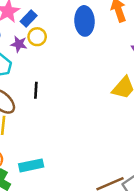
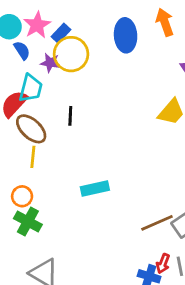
yellow circle: (37, 37) -> (71, 54), size x1.6
cyan rectangle: (31, 165) -> (95, 189), moved

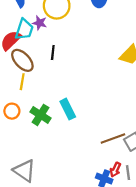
purple star: (50, 63) -> (40, 23), moved
cyan rectangle: (95, 189) -> (68, 109), turned 72
green cross: (28, 221) -> (41, 115), moved

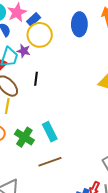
brown line: (113, 138) -> (50, 162), moved

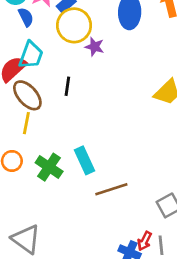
purple star: (24, 51) -> (94, 47), moved
brown line: (50, 162) -> (111, 189), moved

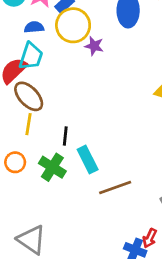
blue semicircle: (26, 17) -> (34, 27), moved, turned -66
black line: (67, 86) -> (65, 136), moved

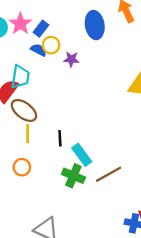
yellow circle: (73, 25) -> (51, 45), size x0.6
blue semicircle: (34, 27) -> (39, 50), moved, turned 42
green cross: (52, 167) -> (73, 176), moved

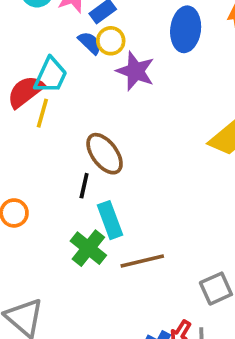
purple star: (71, 59) -> (135, 71), size x1.5
brown ellipse: (24, 110) -> (105, 154), moved
yellow line: (28, 134) -> (42, 113), moved

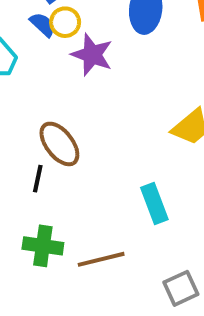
cyan rectangle: (110, 220) -> (154, 204), moved
green cross: (88, 248) -> (43, 246), turned -30

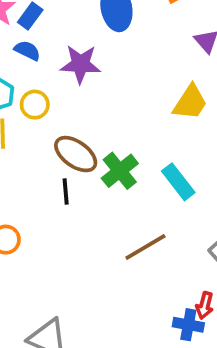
yellow circle: (65, 22) -> (35, 105), moved
green cross: (43, 246) -> (120, 171), moved, turned -30

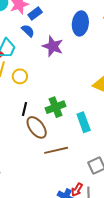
yellow circle: (35, 105) -> (20, 76), moved
brown ellipse: (76, 154) -> (37, 127), moved

